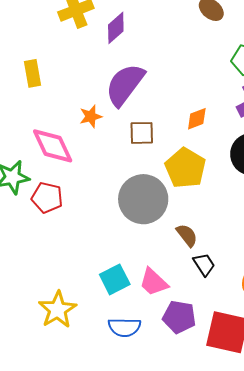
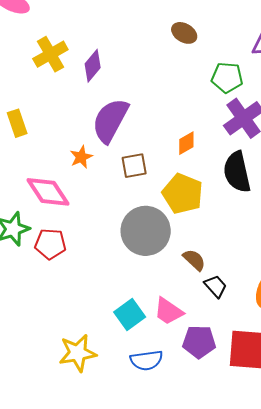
yellow star: (58, 310) -> (78, 353), turned 30

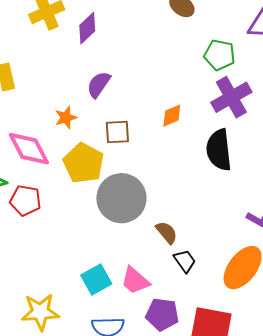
purple semicircle: (110, 120) -> (99, 84), size x0.6
yellow pentagon: (183, 194) -> (83, 163), moved

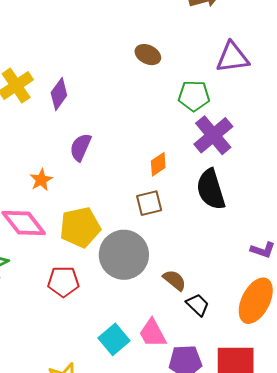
orange star: (66, 118) -> (41, 180), moved
brown square: (117, 132) -> (149, 203), moved
yellow pentagon: (83, 163) -> (80, 227), turned -30
red pentagon: (25, 200) -> (63, 282), moved
pink trapezoid: (135, 281) -> (153, 333), turned 32

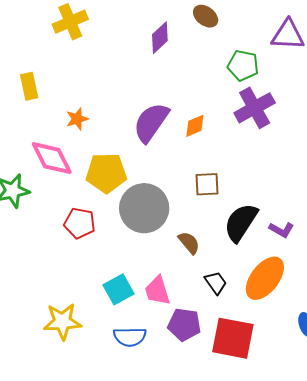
purple diamond: (59, 94) -> (160, 38), moved
purple semicircle: (81, 147) -> (151, 122), moved, size x1.5
black semicircle: (211, 189) -> (241, 222), moved, turned 39
brown square: (149, 203) -> (207, 184), moved
black trapezoid: (198, 305) -> (216, 283), moved

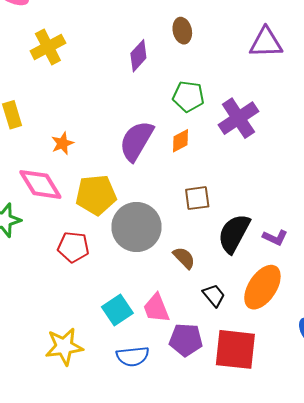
brown ellipse: (206, 16) -> (182, 31), turned 45
green pentagon: (243, 65) -> (188, 96), moved

